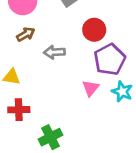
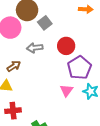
brown arrow: (26, 34) -> (14, 66), moved
gray arrow: (54, 52) -> (35, 48), moved

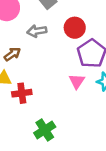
red cross: (13, 111) -> (22, 93), moved

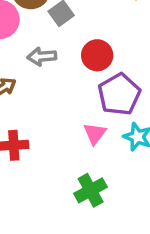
green cross: (45, 130) -> (91, 190), moved

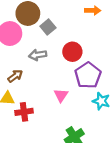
pink triangle: (95, 134) -> (61, 95), moved

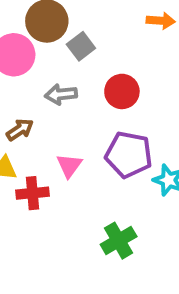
purple pentagon: (88, 75) -> (129, 155), moved, turned -30
pink triangle: (61, 95) -> (69, 165), moved

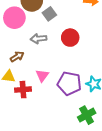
purple pentagon: (129, 155) -> (69, 83), moved
green cross: (119, 241) -> (87, 115), moved

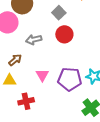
gray square: (49, 14) -> (59, 13), moved
red cross: (23, 90) -> (26, 101), moved

